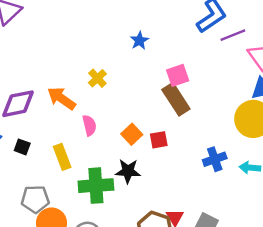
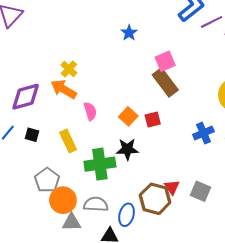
yellow cross: (97, 78) -> (69, 69), moved
gray pentagon: (35, 199) -> (47, 180), turned -30

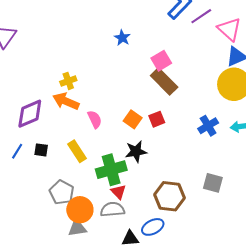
yellow cross: (69, 69) -> (68, 81), turned 35
red triangle: (172, 187) -> (118, 192), moved
blue ellipse: (127, 215) -> (153, 227), moved, turned 55
gray triangle: (72, 222) -> (77, 228), moved

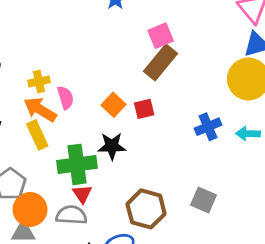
yellow cross: (68, 81) -> (39, 81), moved
brown rectangle: (164, 81) -> (160, 62), turned 76
orange arrow: (66, 101) -> (40, 110), moved

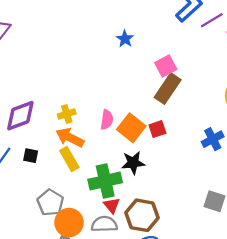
pink semicircle: (65, 98) -> (107, 120), moved, turned 30
orange square: (113, 105) -> (131, 128), size x1.4
brown hexagon: (146, 209) -> (142, 215), moved

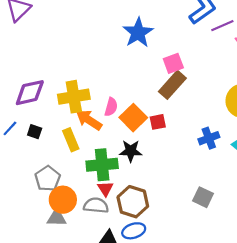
blue star: (125, 39) -> (138, 33), size x1.8
yellow cross: (67, 114) -> (74, 97), size x1.8
orange arrow: (70, 138) -> (89, 120), moved

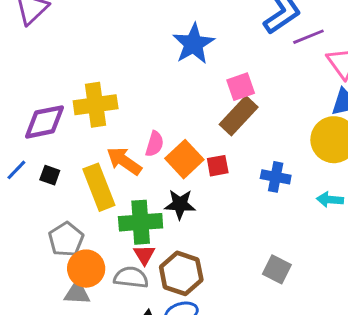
yellow cross: (74, 97) -> (96, 105), moved
blue cross: (209, 138) -> (276, 177), moved, turned 30
yellow rectangle: (71, 140) -> (99, 187), size x1.4

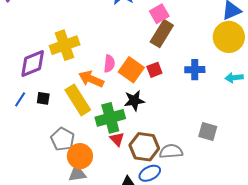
gray semicircle: (131, 277) -> (171, 151), moved

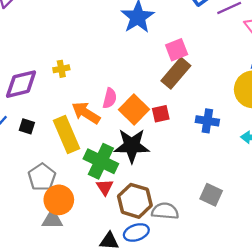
yellow cross: (65, 45) -> (61, 69), size x0.5
black star: (134, 101) -> (132, 146), size x1.4
green cross: (110, 118) -> (101, 161), turned 32

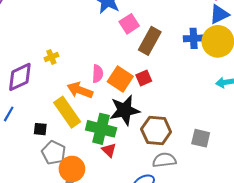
pink square: (177, 50) -> (129, 24), moved
blue cross: (207, 121) -> (194, 38), moved
black square: (27, 126) -> (40, 129), moved
brown hexagon: (135, 201) -> (156, 131), moved

